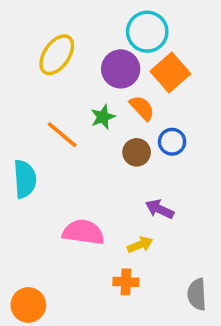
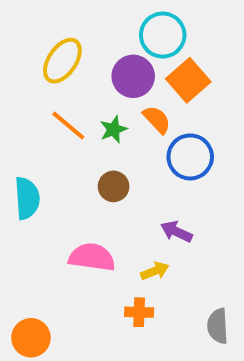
orange line: (62, 135) -> (68, 125), moved
blue circle: (172, 142) -> (190, 157), size x1.5
brown circle: (137, 152) -> (114, 186), moved

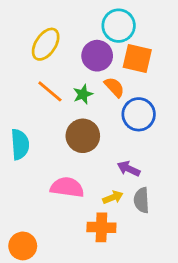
orange square: (188, 80) -> (137, 59), turned -36
brown circle: (114, 186) -> (83, 136), size x1.5
orange cross: (139, 312) -> (101, 227), size x1.4
gray semicircle: (218, 326) -> (141, 200), moved

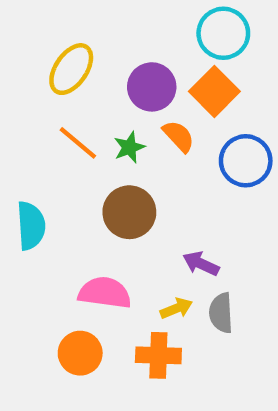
cyan circle: (119, 26) -> (223, 33), moved
orange square: (137, 59) -> (214, 91), turned 32
blue circle: (139, 114) -> (246, 161), moved
orange circle: (23, 246) -> (80, 353), moved

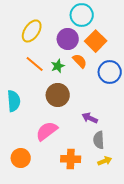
cyan circle: (223, 33) -> (82, 15), moved
pink semicircle: (105, 293) -> (47, 131), turned -45
yellow arrow: (176, 308) -> (105, 161), moved
orange circle: (80, 353) -> (21, 158), moved

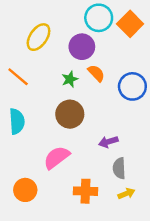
orange square: (96, 41) -> (130, 24), moved
orange line: (35, 64) -> (18, 77), moved
purple arrow: (90, 118) -> (108, 142), turned -42

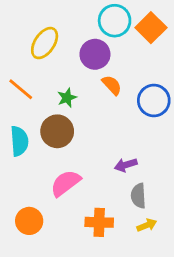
green star: (70, 79) -> (67, 98), moved
brown circle: (70, 114) -> (57, 131), moved

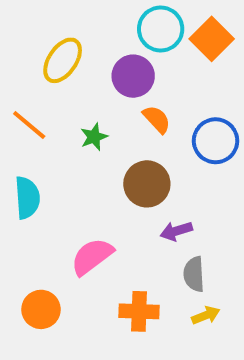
brown circle: (57, 131) -> (147, 184), moved

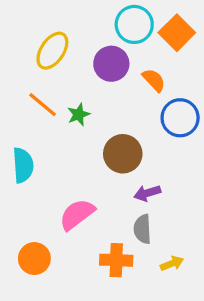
orange semicircle: (157, 119) -> (154, 80), moved
orange line: (29, 125) -> (43, 105), moved
gray semicircle: (194, 274) -> (142, 229), moved

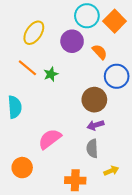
brown circle: (123, 154) -> (94, 100), moved
orange cross: (116, 260) -> (75, 180), moved

